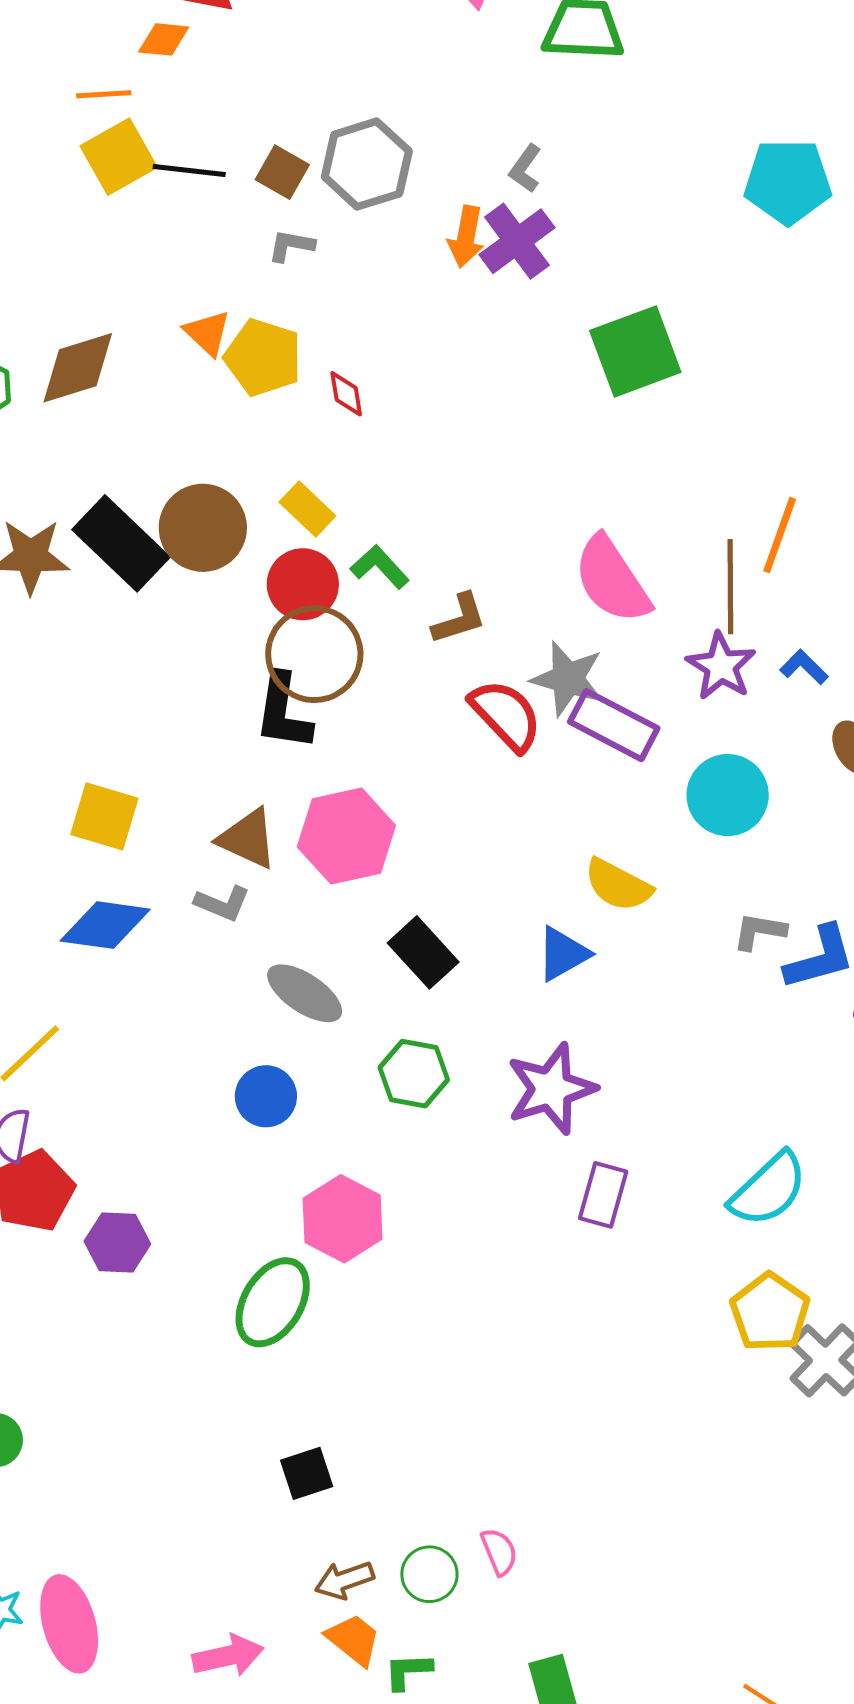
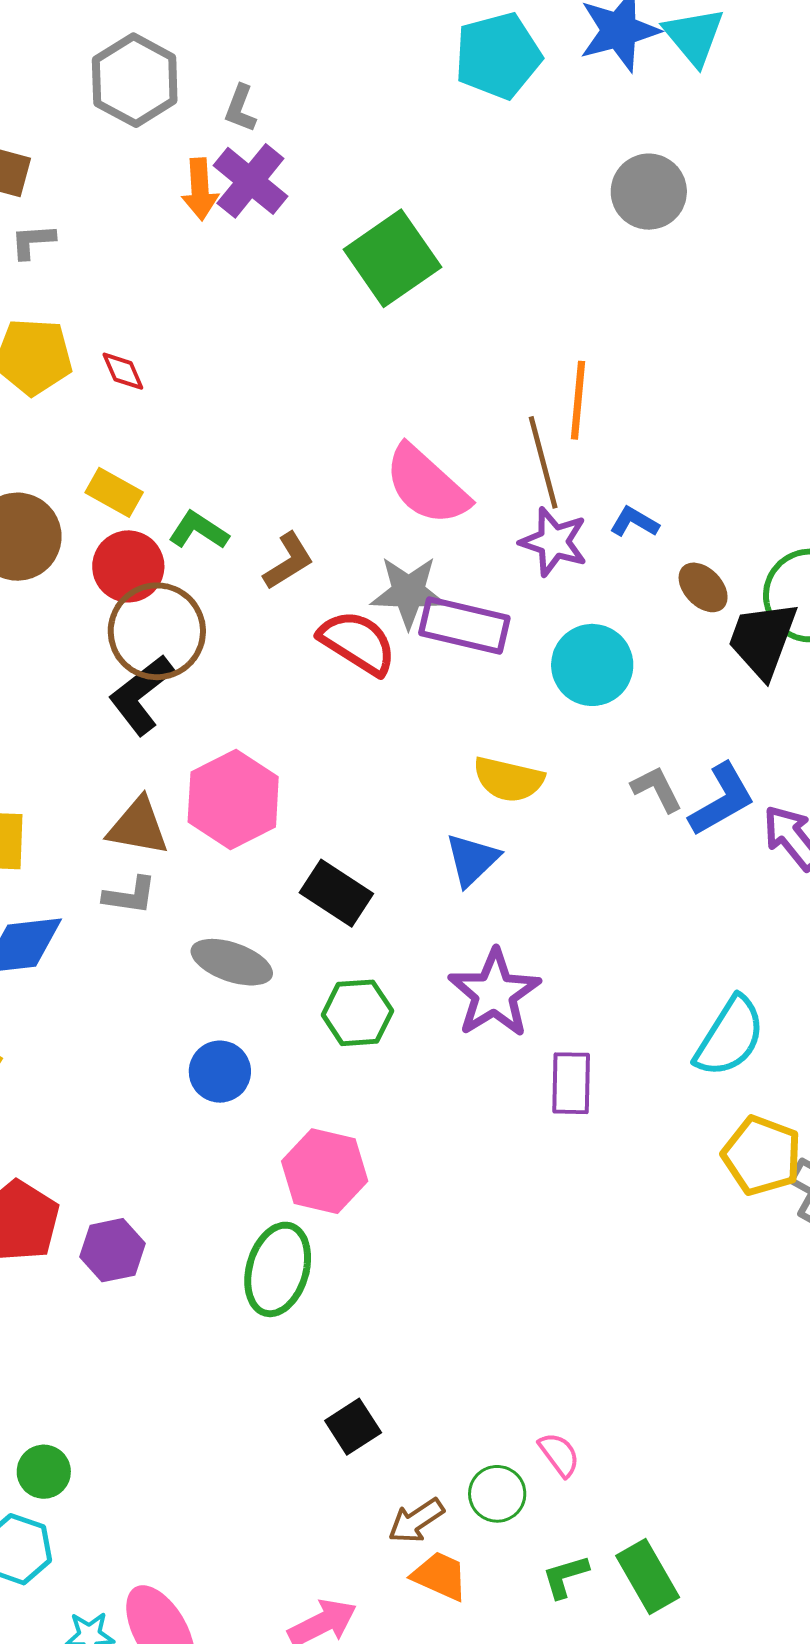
gray hexagon: (367, 164) -> (135, 80), moved
black L-shape: (283, 712) -> (141, 695), turned 58
gray L-shape: (759, 931) -> (657, 789), turned 68
green L-shape: (408, 1671) -> (565, 1576), moved

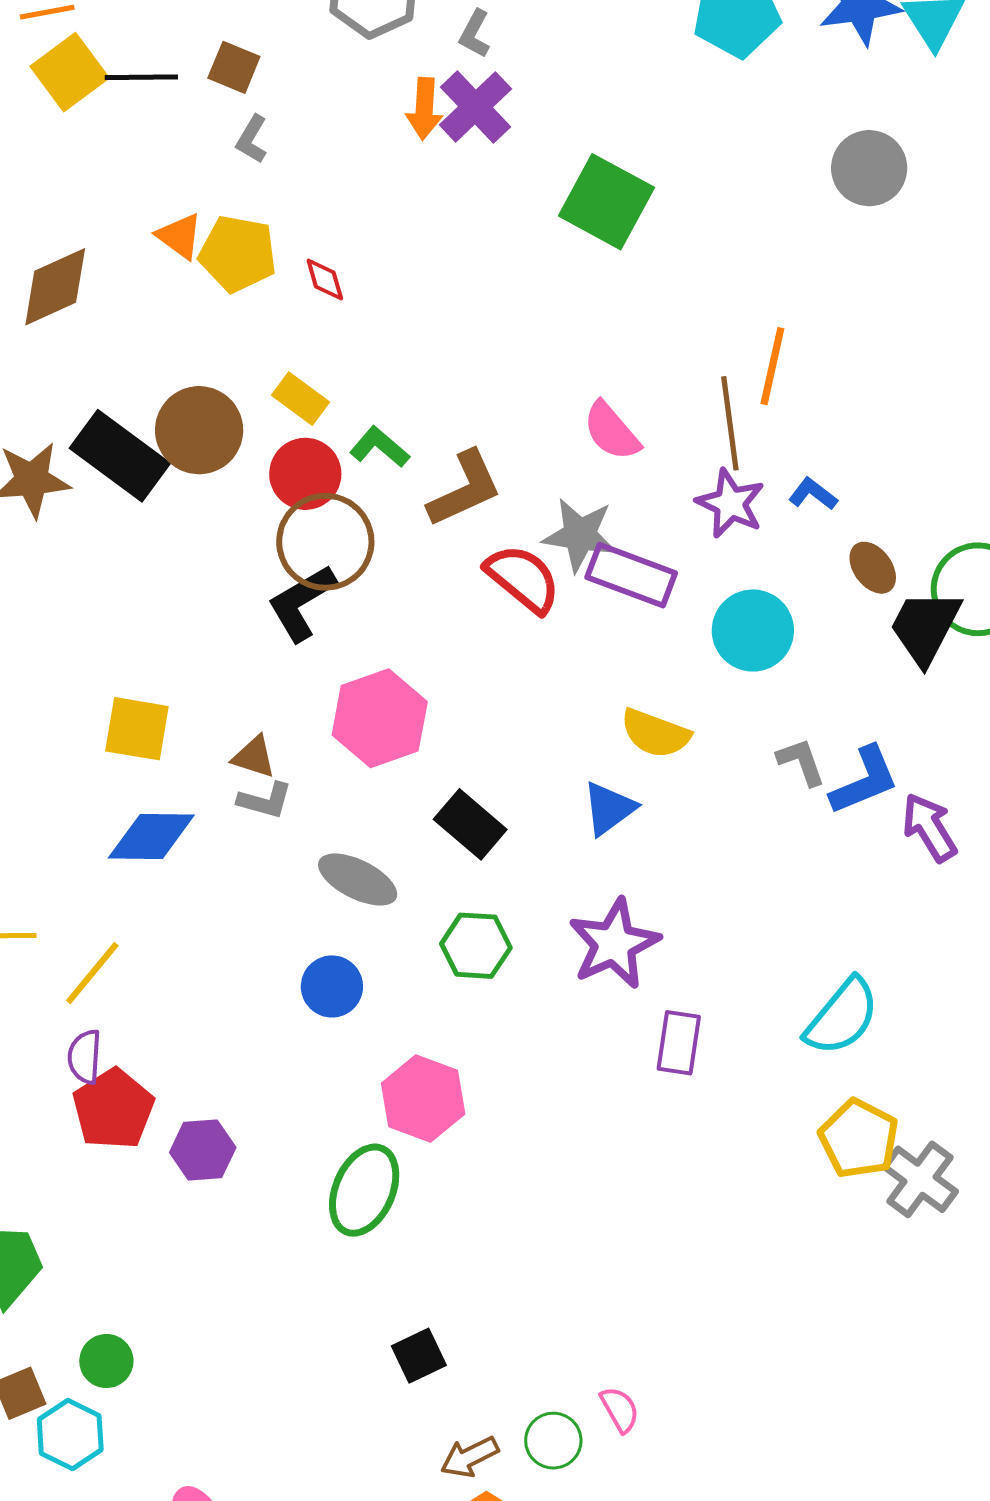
gray L-shape: (33, 241) -> (252, 139), turned -63
green square: (392, 258) -> (606, 202), turned -34
pink semicircle: (427, 485) -> (611, 431), size x0.7
brown L-shape: (288, 561) -> (465, 489), size x1.4
brown triangle: (138, 827) -> (254, 757), moved, size x0.7

